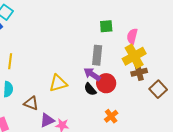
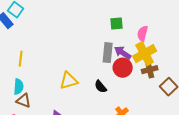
purple arrow: (92, 74) -> (123, 53), moved
red circle: (106, 83) -> (123, 68), moved
brown triangle: (31, 103) -> (24, 101), moved

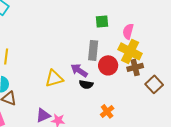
purple arrow: (123, 53) -> (79, 70), moved
yellow cross: (145, 54) -> (130, 51), turned -35
black semicircle: (101, 87) -> (86, 84), turned -40

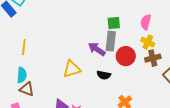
green square: (102, 21) -> (114, 23), moved
yellow cross: (130, 51) -> (148, 42), size x0.6
purple arrow: (79, 70) -> (97, 49), moved

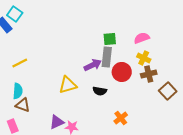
pink semicircle: (146, 22) -> (142, 38), turned 56
yellow line: (24, 47) -> (20, 63), turned 56
purple arrow: (97, 49) -> (93, 65), turned 120

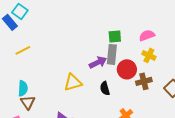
yellow line: (20, 63) -> (23, 50), moved
brown cross: (149, 74) -> (144, 81), moved
black semicircle: (100, 91) -> (105, 88), turned 64
brown triangle: (23, 105) -> (28, 102), turned 35

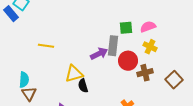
green square: (115, 36) -> (126, 28), moved
yellow line: (23, 50) -> (46, 46), moved, turned 35
black semicircle: (105, 88) -> (83, 86), moved

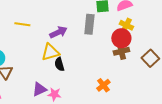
purple arrow: (99, 54) -> (58, 32), moved
red circle: (128, 61) -> (121, 38), moved

